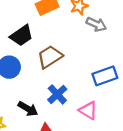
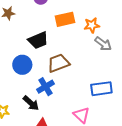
blue cross: (57, 94) -> (46, 87), moved

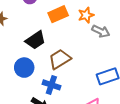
blue cross: (46, 87) -> (51, 85), turned -30

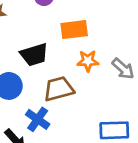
orange star: (86, 15) -> (88, 61), moved

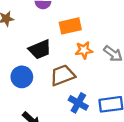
blue cross: (38, 119) -> (78, 103), moved

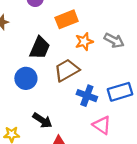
black trapezoid: (40, 49) -> (40, 48), turned -35

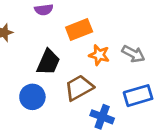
orange star: (84, 42) -> (99, 55), turned 30
blue rectangle: (120, 92) -> (138, 96), moved

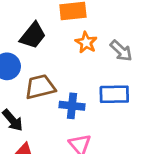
brown trapezoid: (79, 88) -> (40, 87), moved
blue cross: (102, 117) -> (72, 106), turned -30

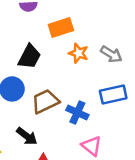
blue cross: (72, 106) -> (77, 112), turned 30

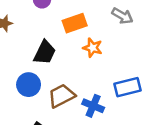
gray arrow: (111, 54) -> (122, 16), moved

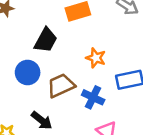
orange star: (93, 48) -> (96, 58), moved

